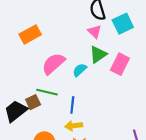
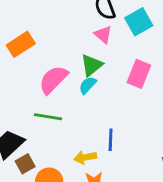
green triangle: (98, 54) -> (92, 65), moved
brown square: (33, 102) -> (25, 164), moved
blue line: (72, 105) -> (111, 140), moved

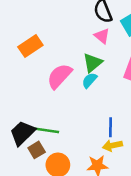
green line: (48, 117) -> (47, 130), moved
yellow arrow: (85, 157) -> (112, 146), moved

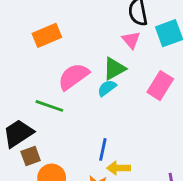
blue line: (110, 127) -> (103, 149), moved
green line: (47, 130) -> (49, 106), moved

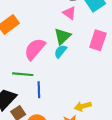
blue line: (103, 149) -> (39, 90), moved

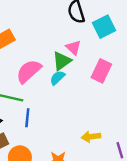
pink triangle: (69, 13) -> (73, 48), moved
yellow arrow: (83, 106) -> (91, 137), moved

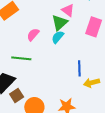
pink semicircle: (29, 71) -> (33, 35), size x0.6
blue line: (27, 118) -> (79, 68), moved

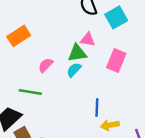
pink triangle: (68, 10) -> (88, 40), turned -32
green triangle: (60, 23) -> (77, 53), turned 30

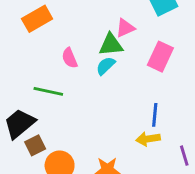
pink triangle: (88, 40) -> (125, 28), turned -35
pink semicircle: (46, 65) -> (70, 58), turned -70
blue line: (97, 108) -> (155, 115), moved

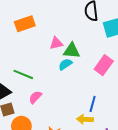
pink triangle: (125, 28) -> (56, 43), moved
pink semicircle: (70, 58) -> (35, 97), moved, turned 56

